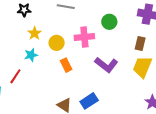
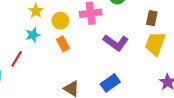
orange rectangle: (66, 65) -> (63, 44), moved
blue rectangle: (89, 101) -> (110, 83), moved

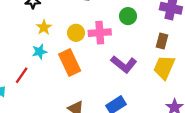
yellow circle: (60, 21) -> (76, 33), moved
orange rectangle: (63, 44) -> (70, 63), size x1.6

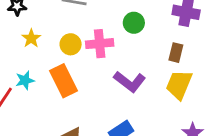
cyan star: (39, 52) -> (25, 80), moved

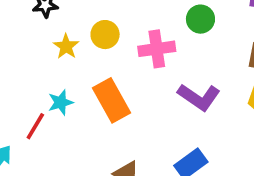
yellow circle: (71, 44) -> (105, 35), moved

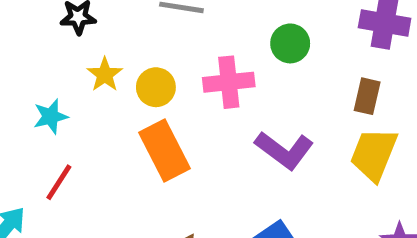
yellow circle: (105, 35) -> (156, 87), moved
cyan star: (61, 102) -> (51, 116), moved

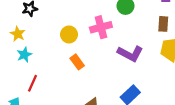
yellow star: (105, 75) -> (18, 34), moved
orange rectangle: (164, 150) -> (77, 62), size x0.6

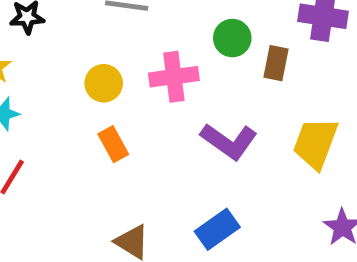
brown rectangle: (163, 24) -> (276, 63), moved

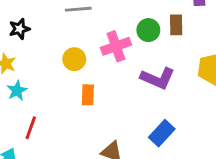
green circle: (232, 38) -> (148, 30), moved
orange rectangle: (113, 144) -> (88, 95), turned 42

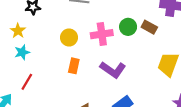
brown rectangle: (176, 25) -> (149, 27), turned -72
purple L-shape: (158, 78) -> (113, 70), moved

